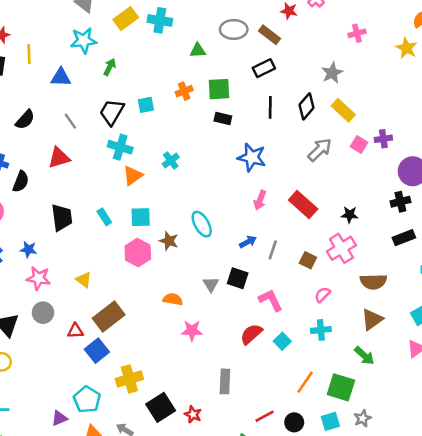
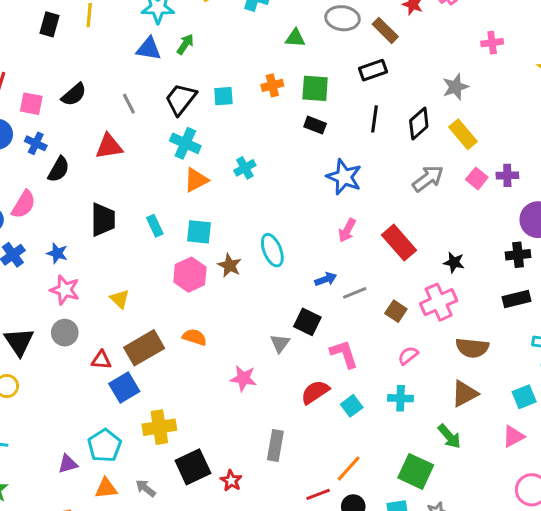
blue triangle: (61, 77) -> (149, 49), moved
gray line: (273, 250) -> (355, 293), turned 42
gray triangle: (211, 284) -> (280, 343), moved
orange semicircle: (173, 299) -> (194, 337), moved
orange line: (305, 382) -> (349, 468), moved

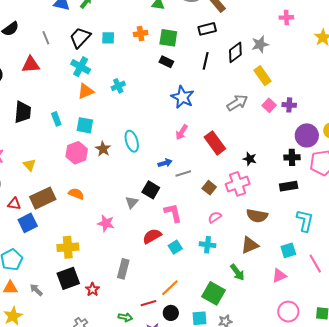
black diamond: (419, 124) -> (235, 52), moved
yellow cross: (159, 427) -> (68, 247), moved

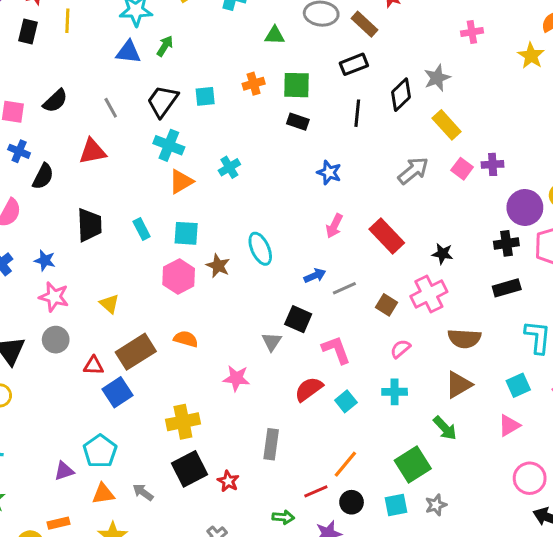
blue star: (183, 97) -> (329, 172), size x0.7
green square: (214, 293) -> (413, 465), turned 35

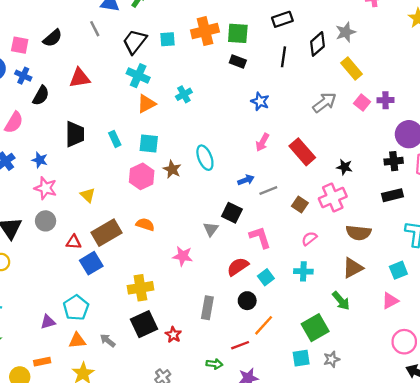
orange cross: (254, 84) -> (205, 31), size x1.6
gray line: (111, 108) -> (95, 29), moved
black circle: (352, 502) -> (247, 301), moved

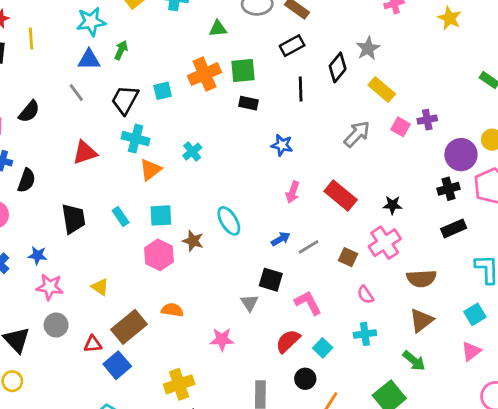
red triangle: (80, 78) -> (85, 153), moved
pink semicircle: (309, 239) -> (365, 295), turned -77

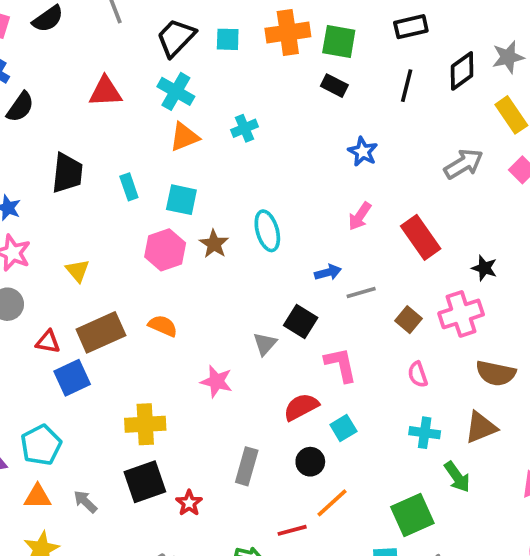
cyan cross: (365, 334) -> (425, 433), moved

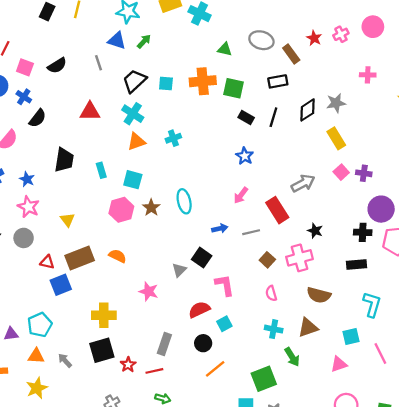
black rectangle: (334, 86) -> (246, 118), moved
gray arrow: (464, 164) -> (303, 183), moved
gray line: (361, 293) -> (251, 232), moved
red line: (292, 530) -> (154, 371), moved

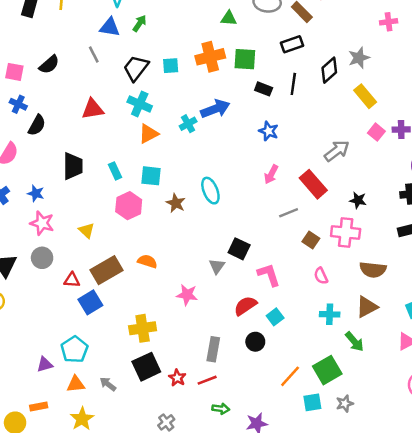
pink hexagon: (121, 210) -> (129, 206), moved
blue arrow: (220, 228) -> (215, 109), moved, size x1.6
pink cross: (299, 258) -> (346, 233), turned 30
orange line: (215, 369) -> (290, 376), moved

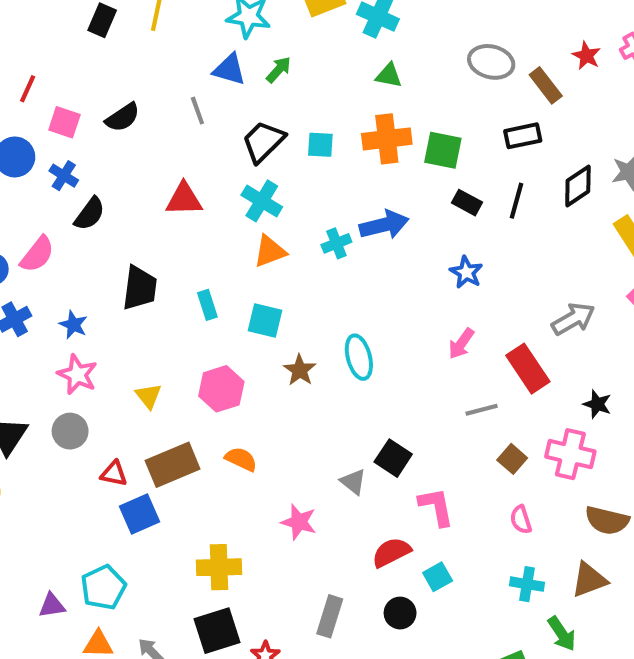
green triangle: (229, 18) -> (389, 75), moved
pink hexagon: (129, 206) -> (221, 389), moved
gray triangle: (217, 266) -> (353, 482), turned -35

